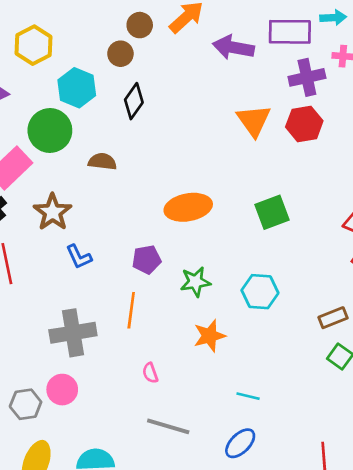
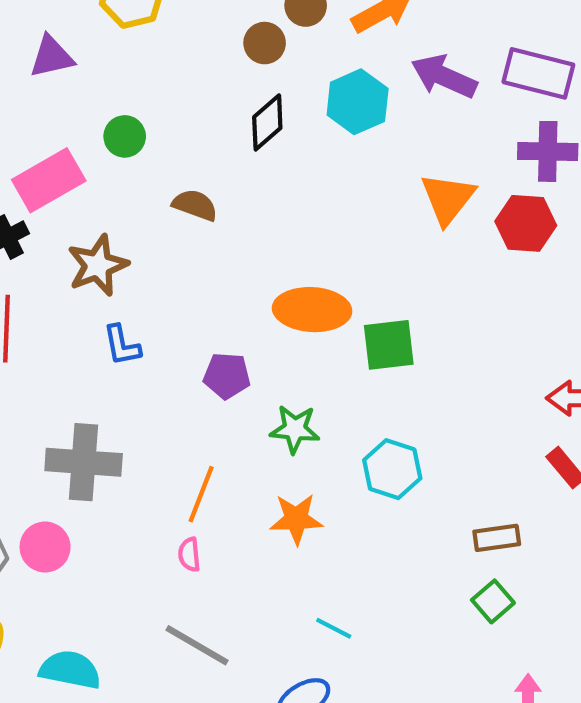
cyan hexagon: (77, 88) -> (358, 102), moved
green circle: (50, 130) -> (125, 136), size x0.6
green square: (272, 212) -> (389, 345), moved
orange line: (131, 310) -> (201, 494), moved

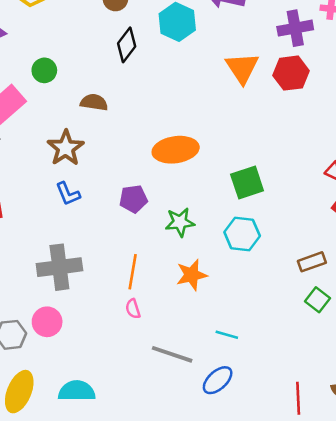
brown star: (98, 265) -> (66, 148), moved
green square: (389, 345) -> (247, 182), moved
gray line: (197, 645) -> (172, 354), moved

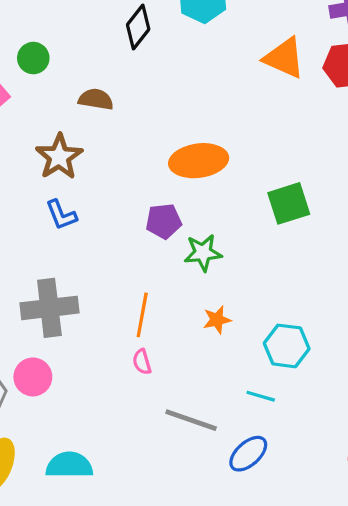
orange triangle: (242, 68) -> (284, 58), turned -33
purple pentagon: (133, 199) -> (164, 221), moved
cyan hexagon: (242, 234) -> (287, 346), moved
orange star: (192, 275) -> (217, 320), size x0.7

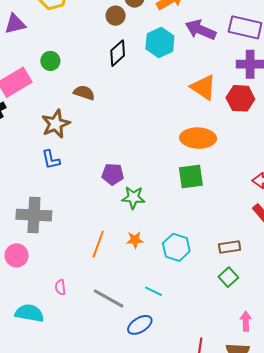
orange ellipse: (199, 161) -> (198, 138), moved
orange line: (142, 315) -> (98, 244), moved
cyan hexagon: (287, 346) -> (176, 247), moved
pink semicircle: (142, 362) -> (60, 287), moved

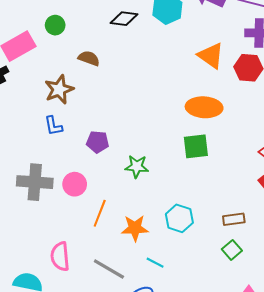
black diamond: (118, 53) -> (124, 19), turned 48
purple pentagon: (113, 174) -> (98, 142), moved
orange star: (135, 240) -> (135, 228), moved, size x1.5
pink circle: (17, 255) -> (75, 184), moved
pink semicircle: (60, 287) -> (60, 256), size x1.8

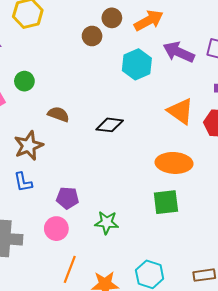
black diamond: (124, 19) -> (110, 125), moved
pink circle: (75, 184) -> (56, 229), moved

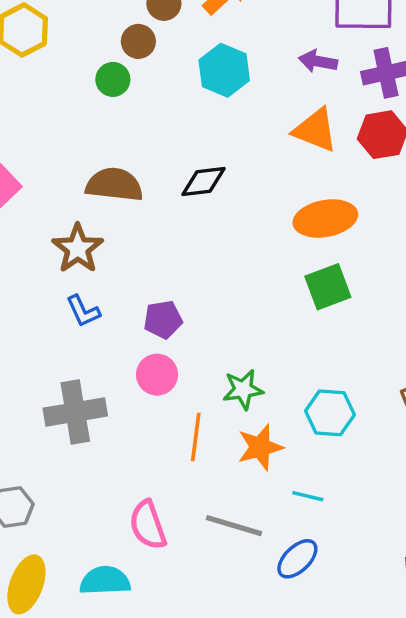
purple arrow: (179, 52) -> (318, 61), moved, size x0.7
green circle: (24, 81) -> (113, 79), moved
brown semicircle: (58, 114) -> (114, 185), size x1.5
green star: (107, 223) -> (243, 389), moved

